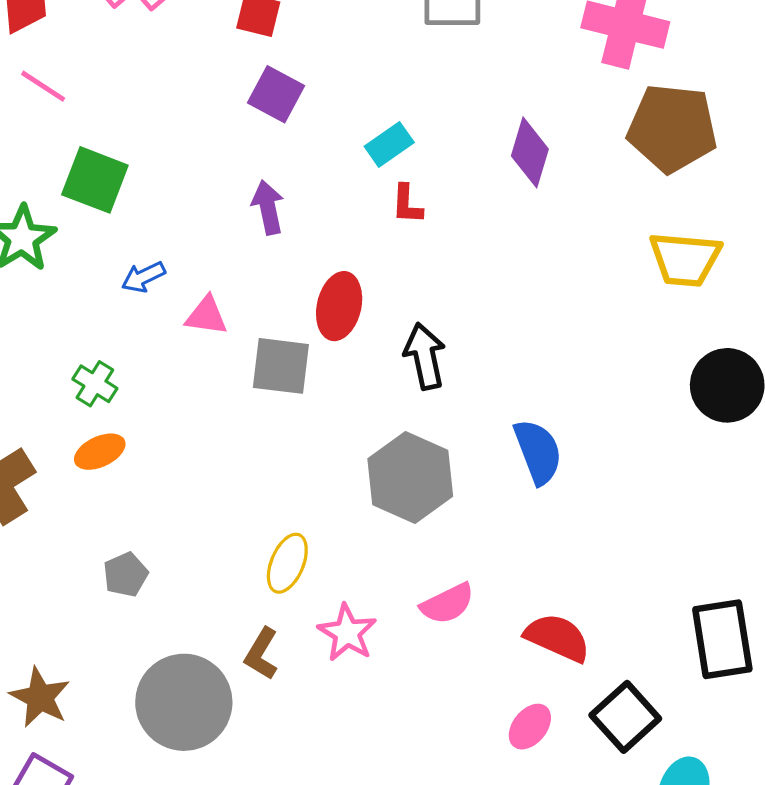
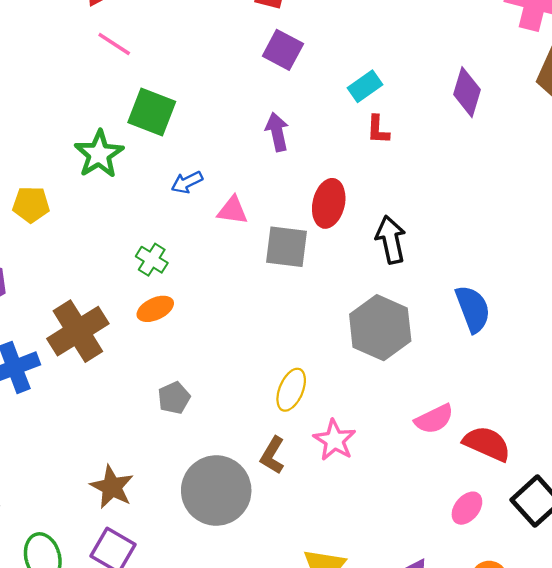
pink semicircle: (447, 604) -> (434, 419), moved

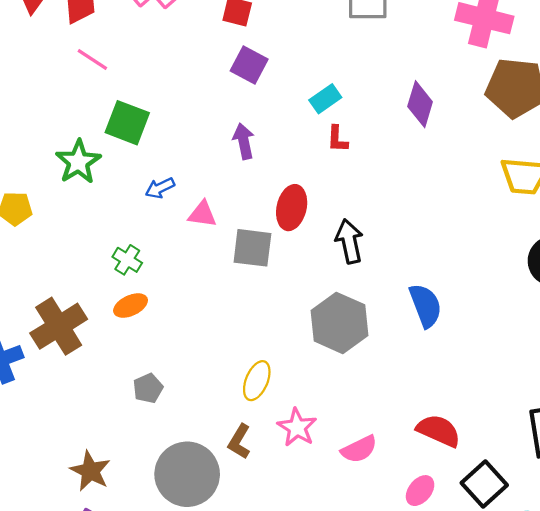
pink semicircle: (434, 419) -> (359, 449), moved

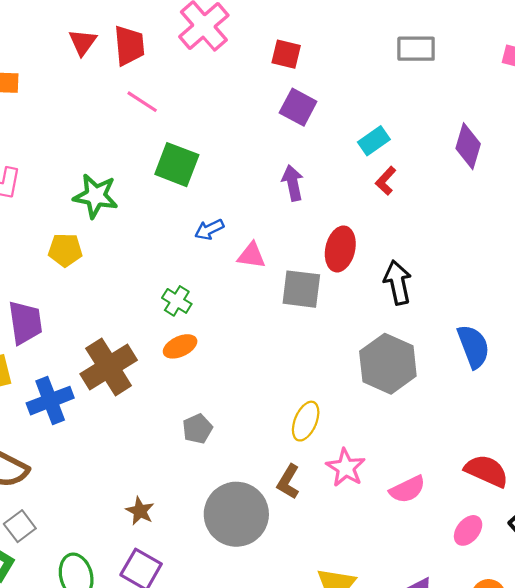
red L-shape: (337, 139) -> (386, 181), turned 40
green star: (78, 162) -> (96, 196), moved, turned -30
brown star: (90, 471) -> (140, 511), size x0.7

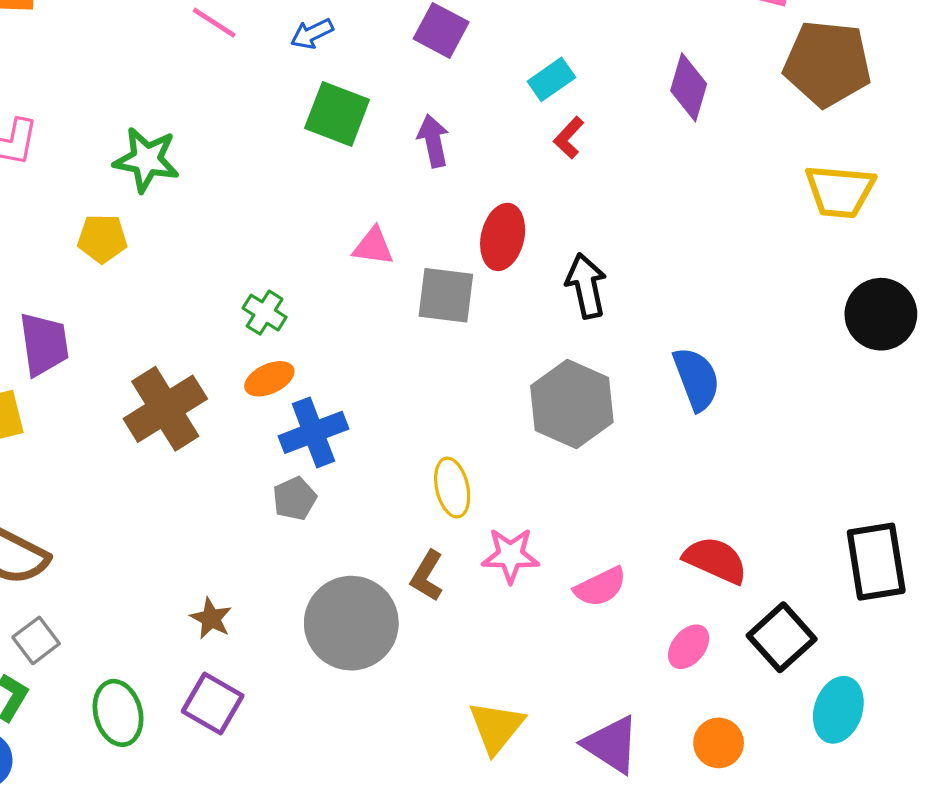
green square: (177, 165) -> (337, 114), moved
blue arrow: (209, 229) -> (312, 34), moved
blue cross: (50, 401) -> (313, 432), moved
yellow ellipse: (306, 421) -> (452, 488), turned -36
pink star: (346, 468) -> (510, 555), turned -30

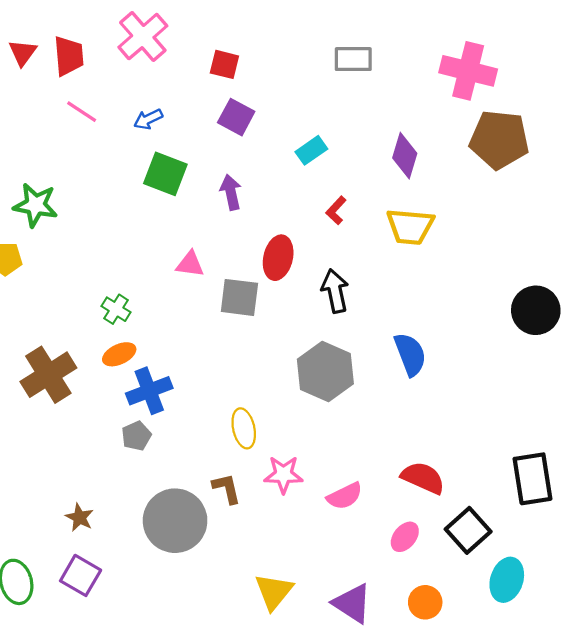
red L-shape: (569, 138) -> (336, 210), moved
yellow trapezoid: (840, 191) -> (410, 227), moved
brown L-shape: (427, 576) -> (227, 488), turned 136

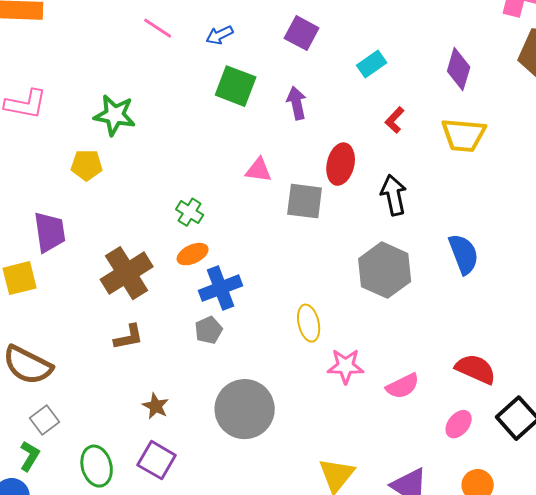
brown L-shape: (227, 488) -> (129, 337), moved, turned 92

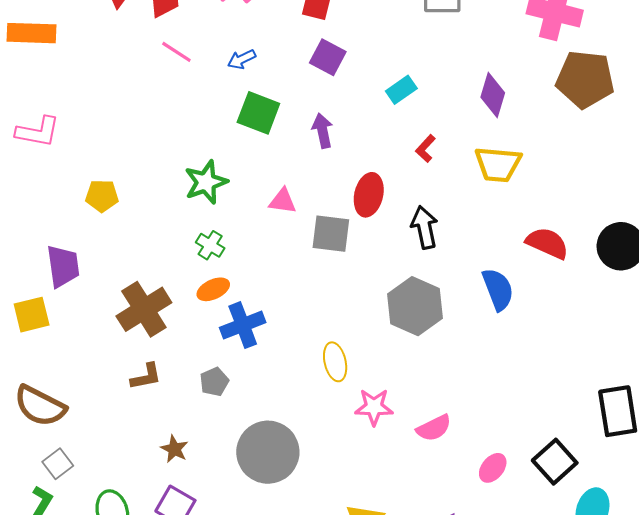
green star: (115, 115) -> (206, 182), moved, turned -30
gray pentagon: (209, 330) -> (214, 382), moved
red semicircle: (476, 369) -> (547, 243), moved

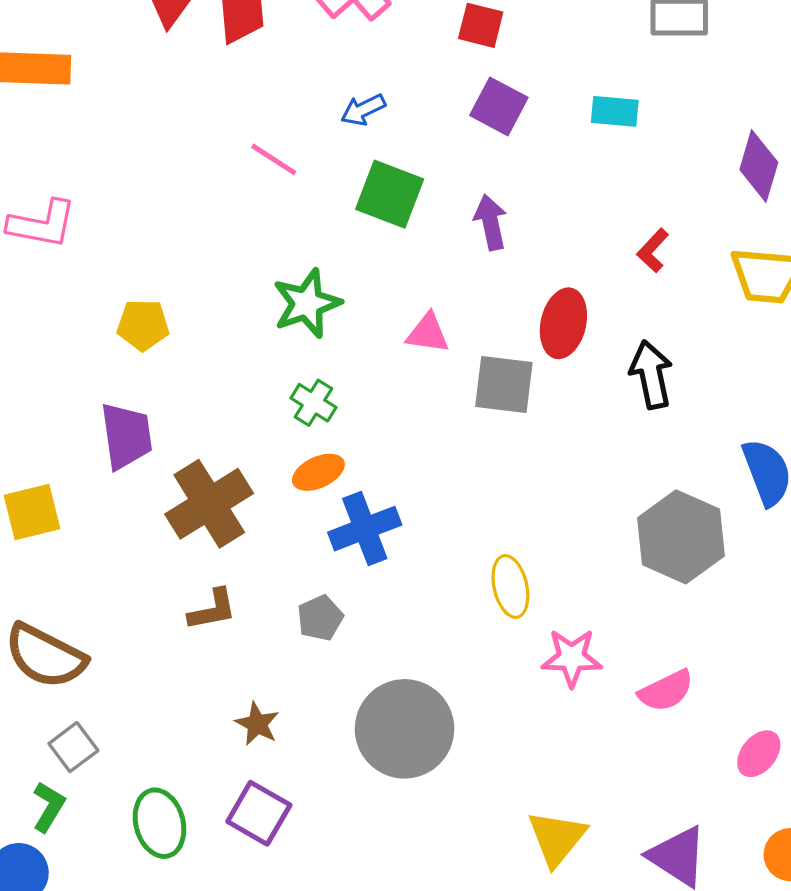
pink line: (176, 52) -> (274, 159), moved
cyan rectangle: (401, 90) -> (615, 111), moved, turned 40
purple trapezoid: (63, 266) -> (126, 436), moved
gray hexagon: (415, 306) -> (681, 537), moved

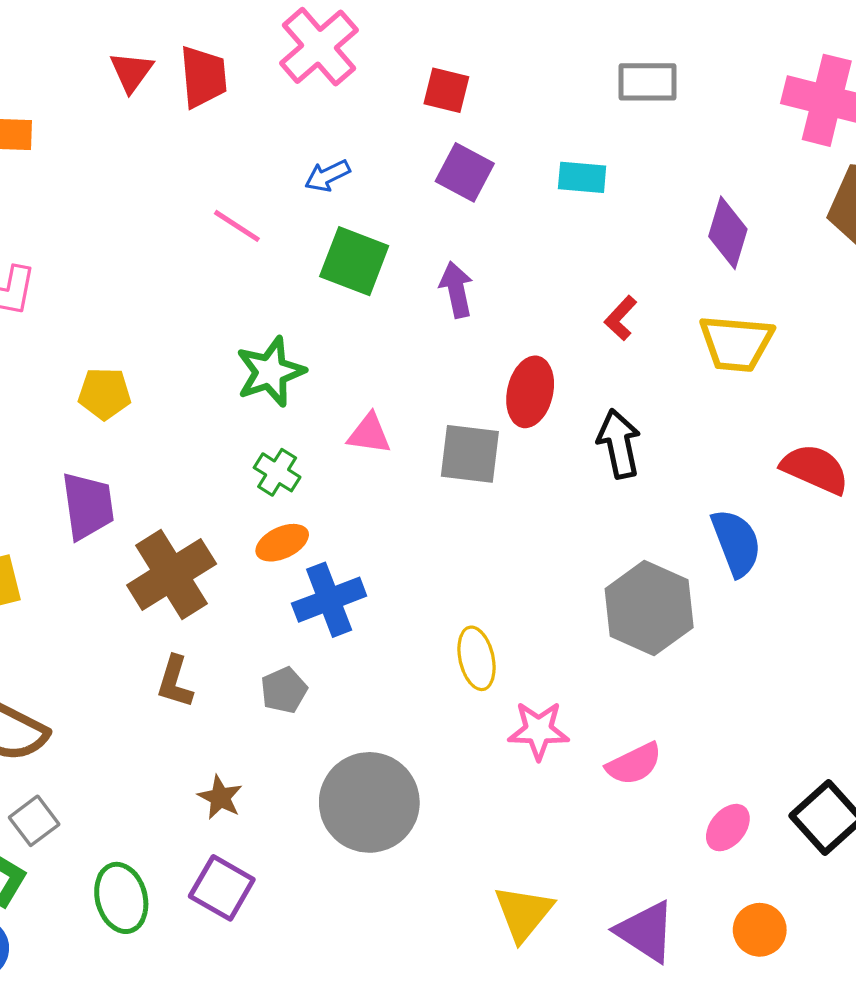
pink triangle: (428, 333) -> (369, 434), moved
brown L-shape: (212, 610) -> (175, 682), turned 118

